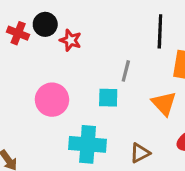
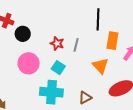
black circle: (45, 24) -> (23, 34), moved
red star: (70, 40) -> (57, 43), moved
cyan square: (108, 98) -> (58, 68), moved, turned 32

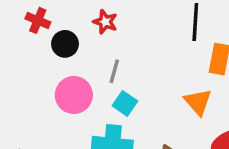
red star: (57, 43) -> (105, 22), moved
gray line: (76, 45) -> (114, 71), moved

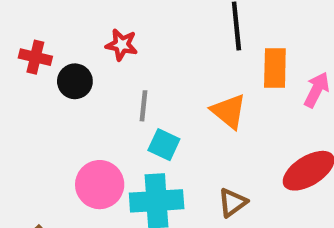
pink circle: (74, 95) -> (100, 185), moved
orange triangle: (198, 102) -> (229, 111), moved

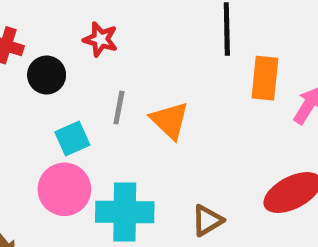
orange triangle: (229, 111) -> (170, 120), moved
cyan square: (164, 145) -> (72, 138), moved, turned 36

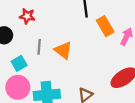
orange rectangle: (265, 78) -> (105, 26), turned -30

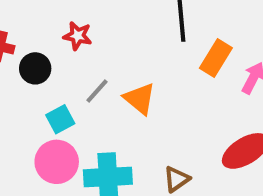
orange rectangle: (105, 26) -> (216, 58), turned 60
gray line: (39, 47) -> (97, 91), turned 35

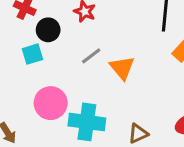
cyan square: (60, 119) -> (32, 54), moved

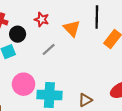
orange triangle: (122, 68) -> (72, 28), moved

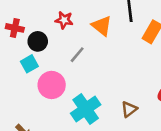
pink circle: (24, 84) -> (52, 85), moved
cyan cross: (49, 95) -> (86, 109), turned -30

